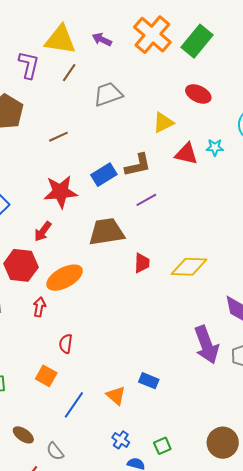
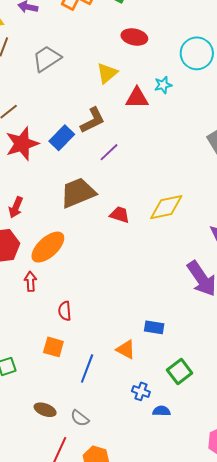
red star: (60, 192) -> (22, 144), moved
red trapezoid: (142, 263) -> (120, 215), turned -60
green square: (162, 446) -> (180, 372), moved, size x1.4

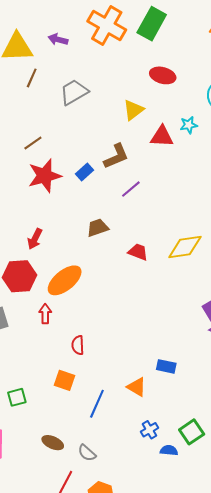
blue rectangle: (62, 138) -> (85, 172), size x0.7
brown trapezoid: (78, 193) -> (98, 228), size x0.6
green square: (180, 372) -> (192, 432), moved
blue cross: (141, 391) -> (149, 430), turned 36

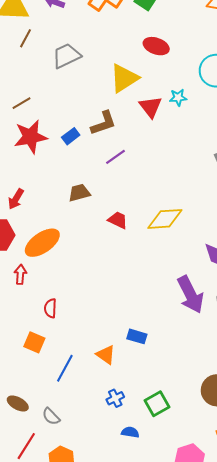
yellow triangle: (133, 110) -> (124, 78), size x1.4
red triangle: (162, 136) -> (151, 107), turned 45
blue semicircle: (169, 450) -> (130, 432), moved

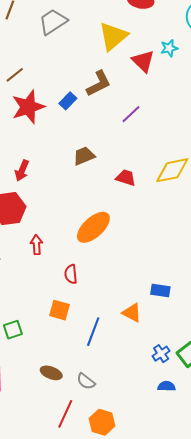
purple line: (116, 157) -> (131, 114), moved
orange ellipse: (42, 243) -> (93, 227), moved
blue cross: (115, 398) -> (161, 354), moved

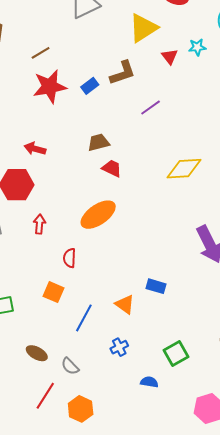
red triangle: (143, 61) -> (170, 57), size x0.7
red arrow: (22, 171) -> (35, 149), turned 75
red trapezoid: (126, 178) -> (112, 168), moved
blue cross: (161, 354) -> (119, 347), moved

